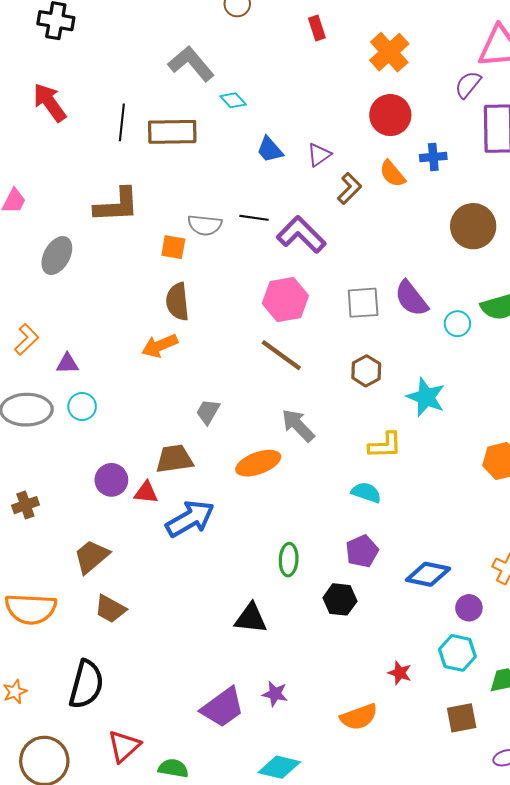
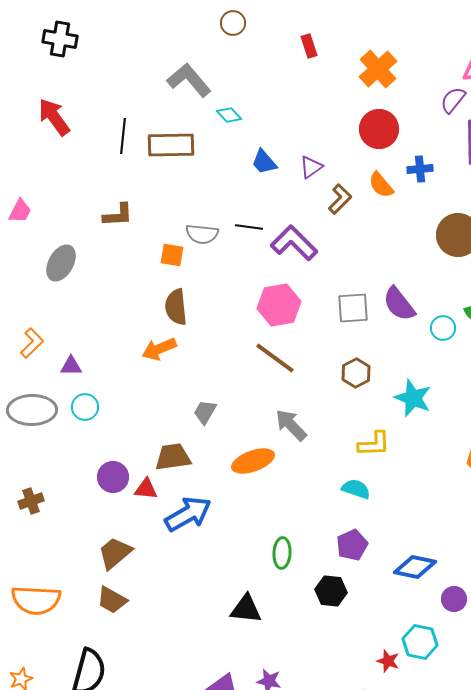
brown L-shape: (117, 205) -> (118, 215), size x0.7
brown trapezoid: (91, 556) -> (115, 553), moved
cyan hexagon: (457, 653) -> (420, 642), moved

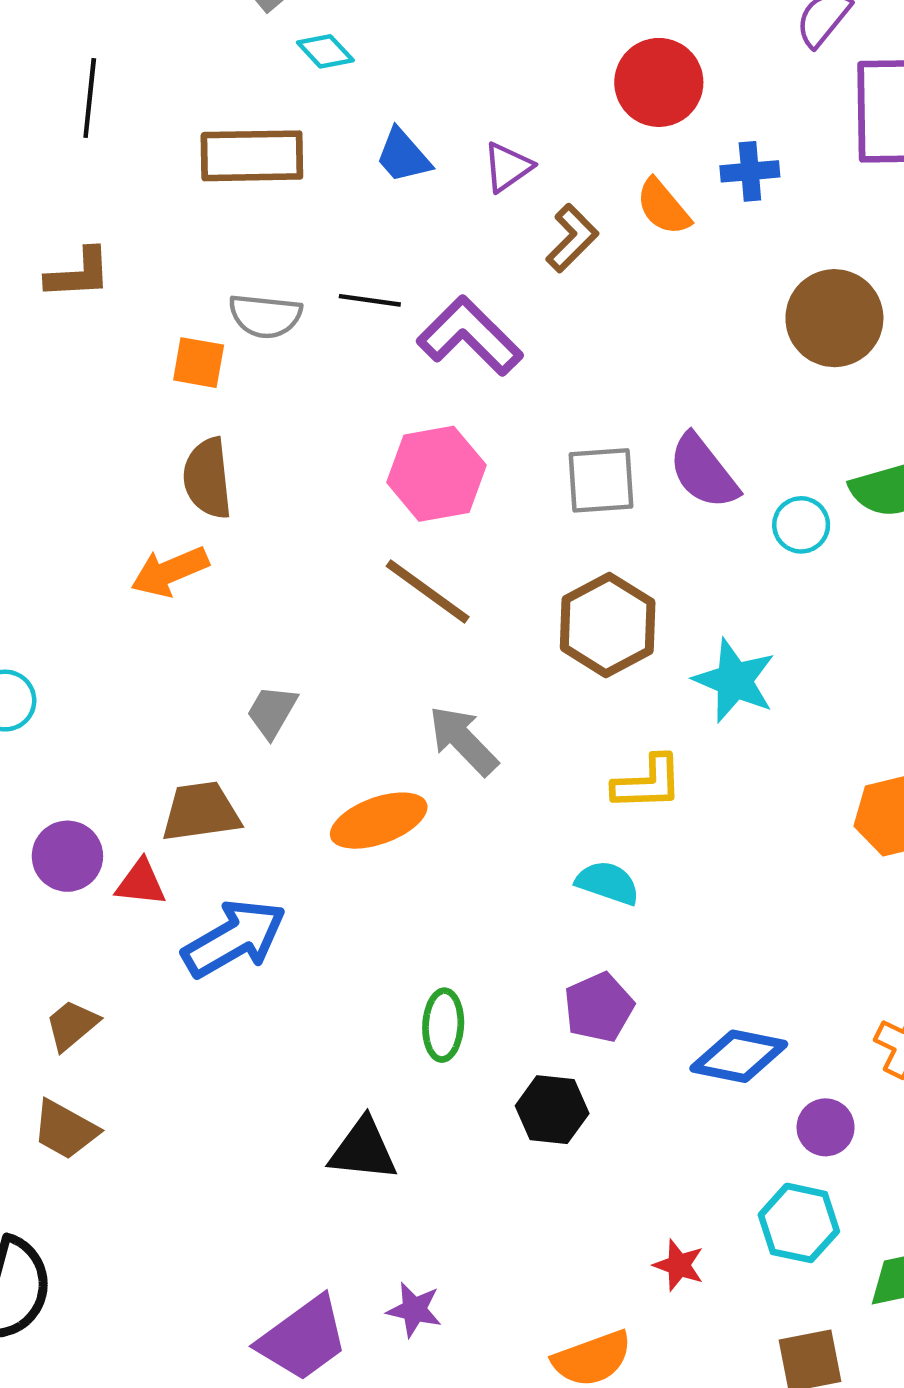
brown rectangle: (171, 145) -> (252, 156), moved
brown hexagon: (356, 373) -> (608, 625), size x1.5
brown trapezoid: (115, 553) -> (72, 1025), size x0.7
cyan hexagon: (420, 642) -> (799, 1223), moved

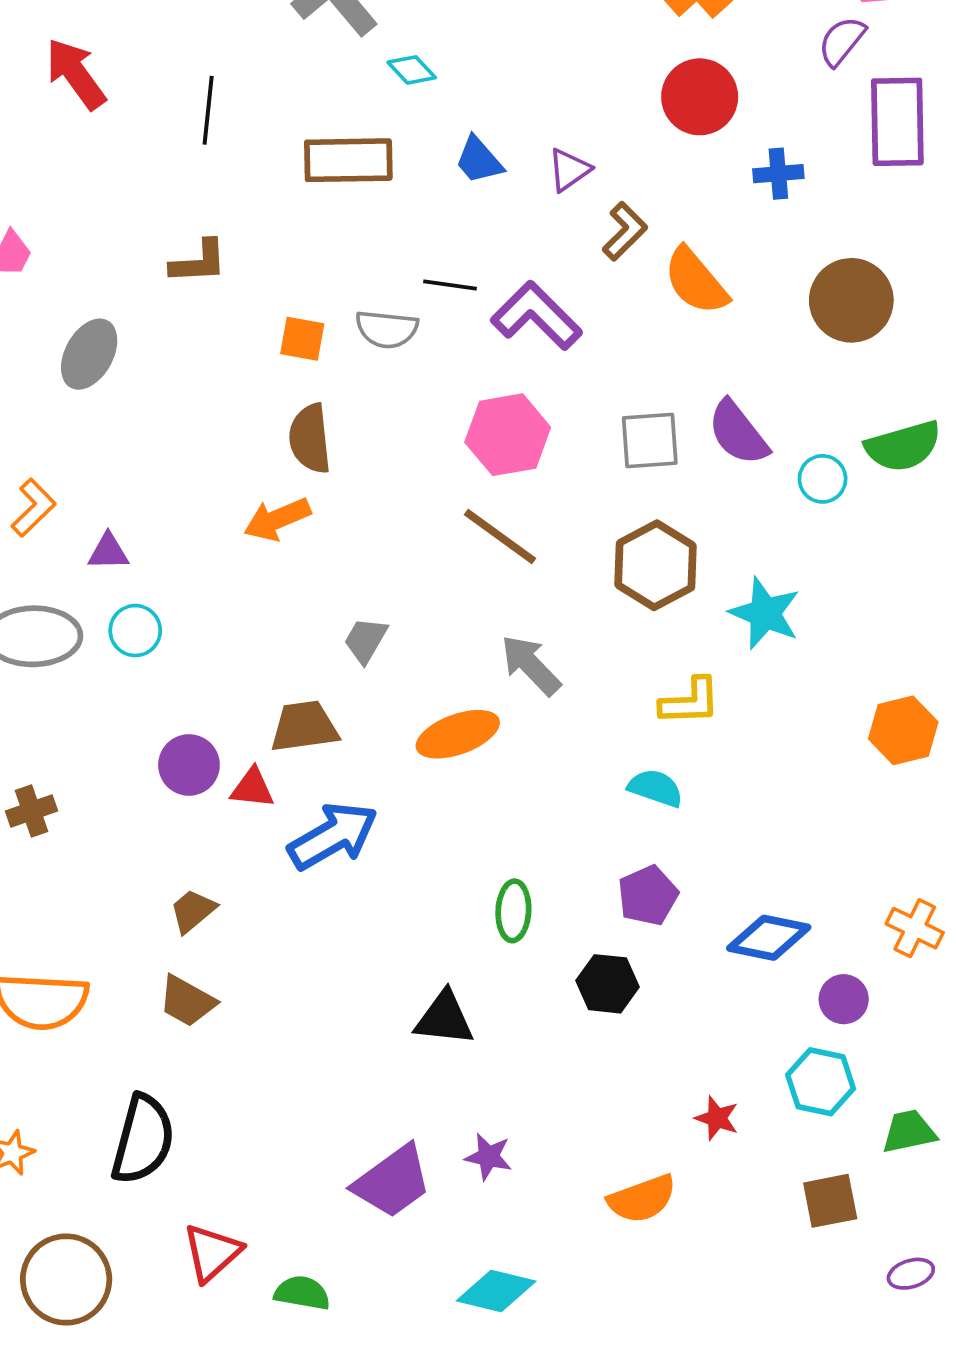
orange semicircle: (663, 207) -> (696, 281), moved, size x1.4
gray semicircle: (265, 316) -> (387, 329), moved

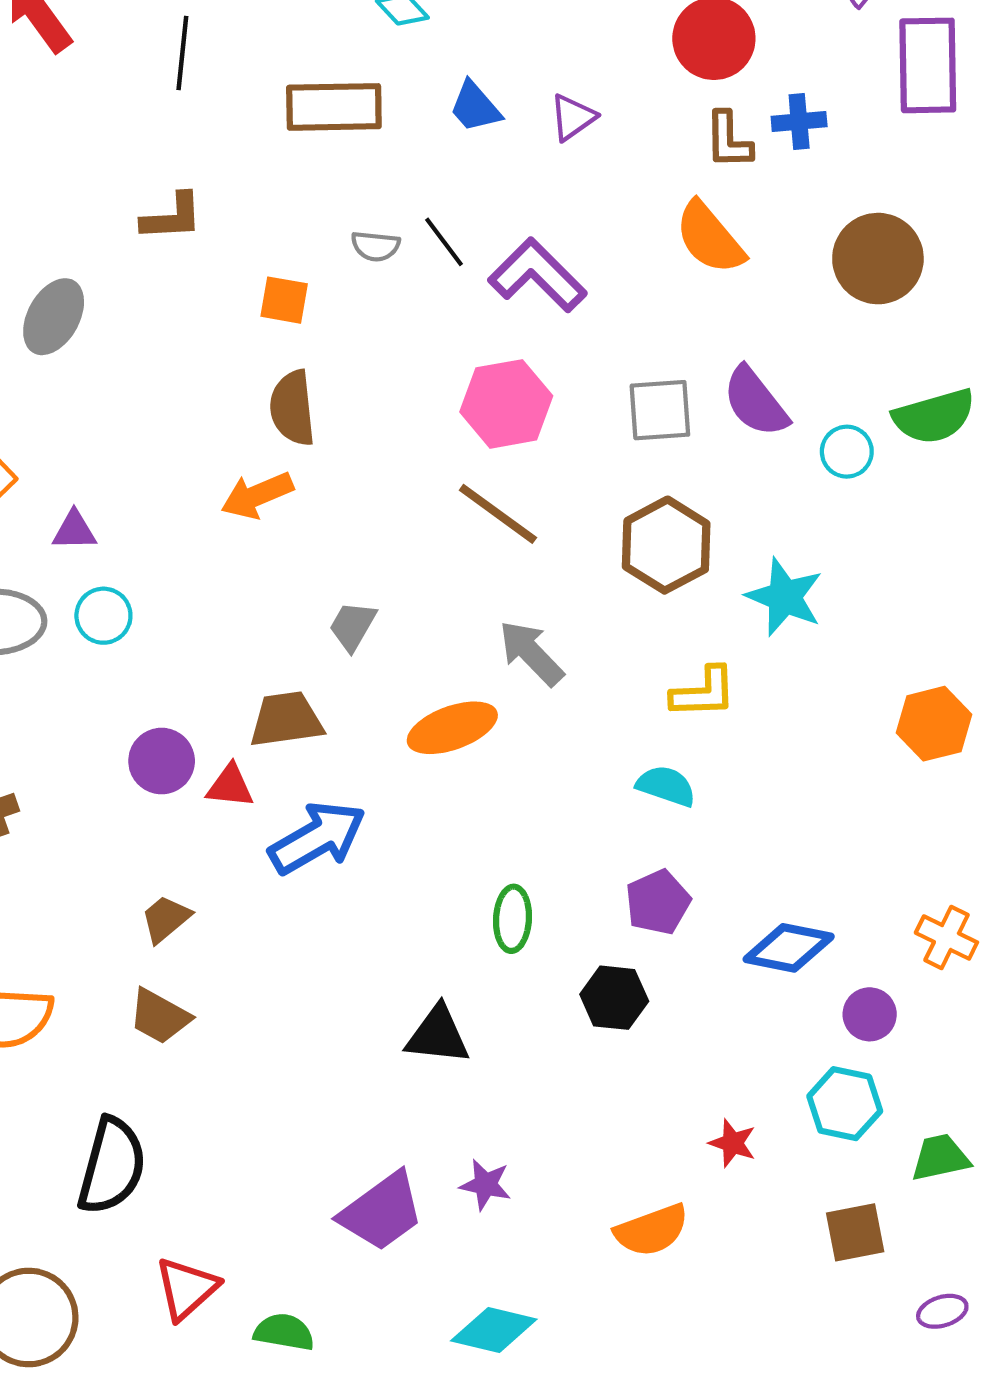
brown L-shape: (625, 231) -> (728, 140), moved, turned 134
black line: (450, 285) -> (444, 242), turned 45
gray semicircle: (387, 329) -> (375, 246), moved, size x0.7

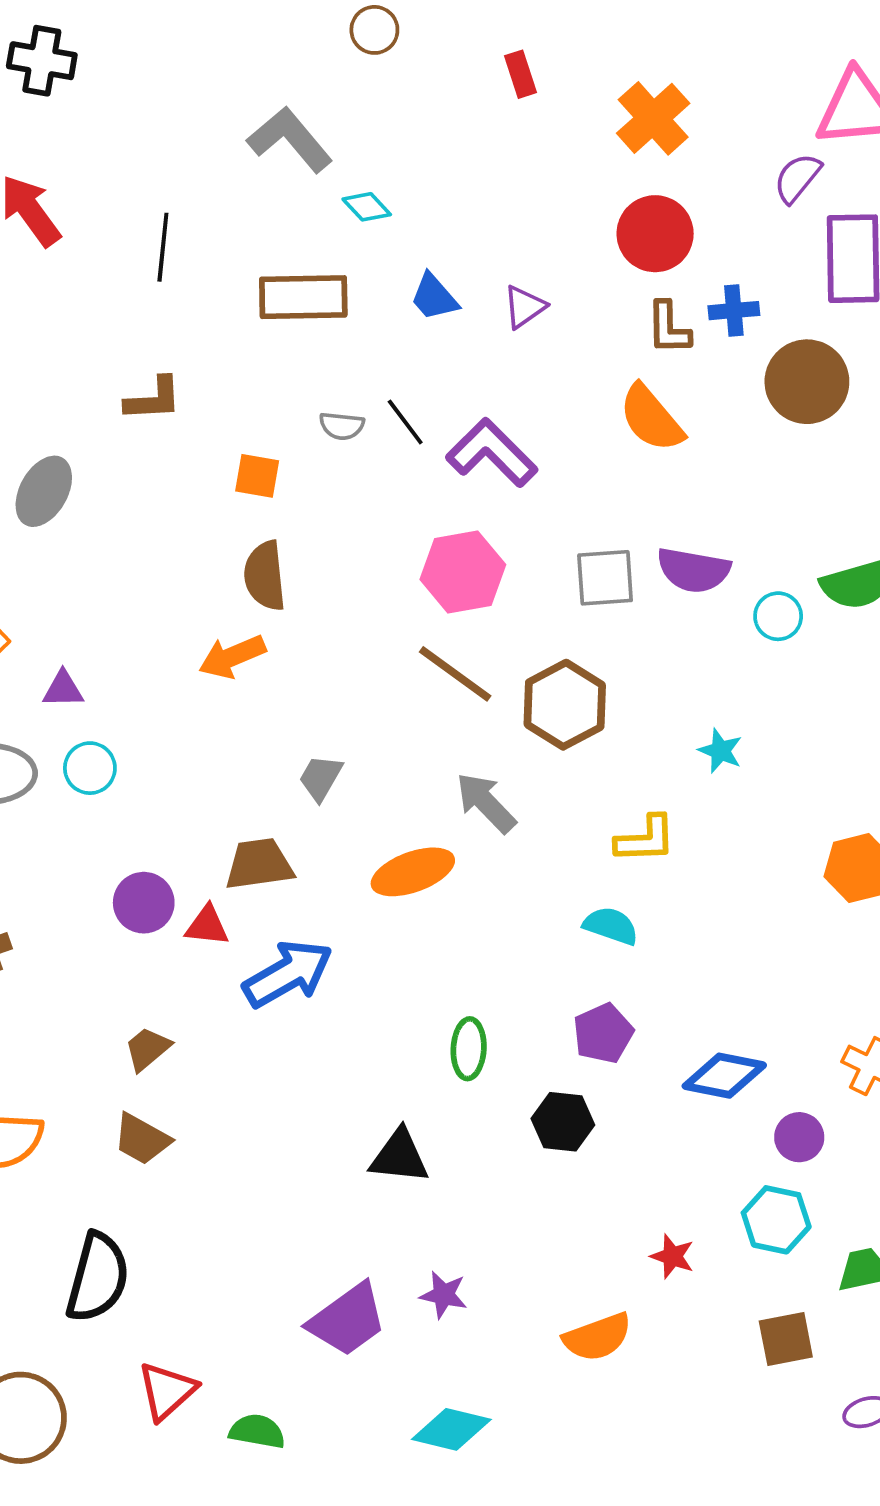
brown circle: (878, 259) -> (807, 382), moved
purple semicircle: (755, 402) -> (694, 570), turned -42
brown hexagon: (666, 545) -> (565, 705), moved
cyan star: (785, 597) -> (720, 751), size x0.6

